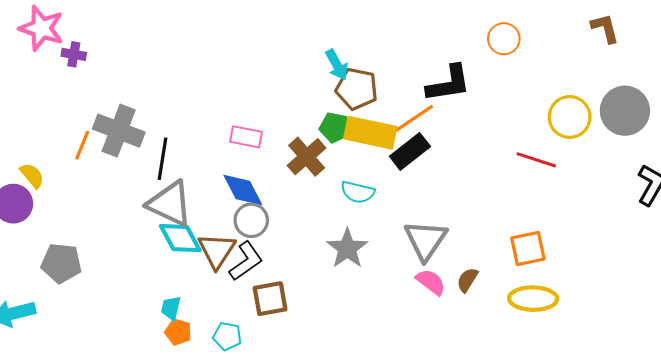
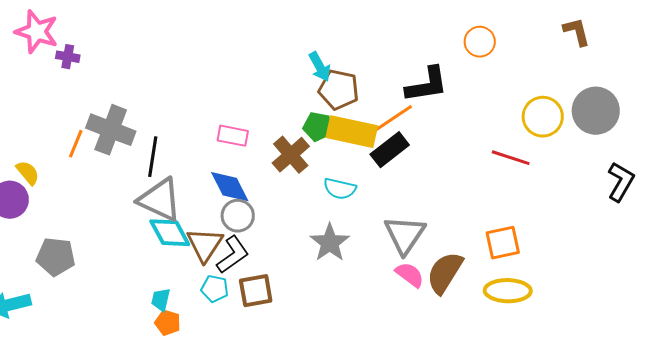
brown semicircle: (467, 280) -> (445, 273), size x1.8
cyan pentagon: (227, 336) -> (215, 289), moved

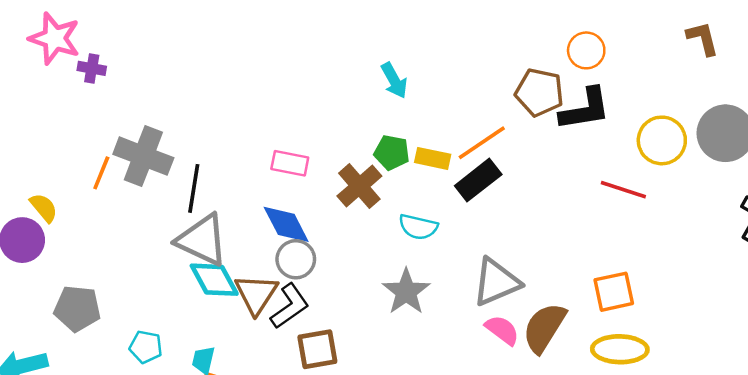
black L-shape: (427, 85) -> (585, 109), moved
brown pentagon: (339, 90) -> (539, 92), moved
yellow rectangle: (352, 132) -> (433, 158), size x0.6
gray triangle: (405, 235) -> (496, 282), turned 33
cyan pentagon: (215, 289) -> (146, 347), moved

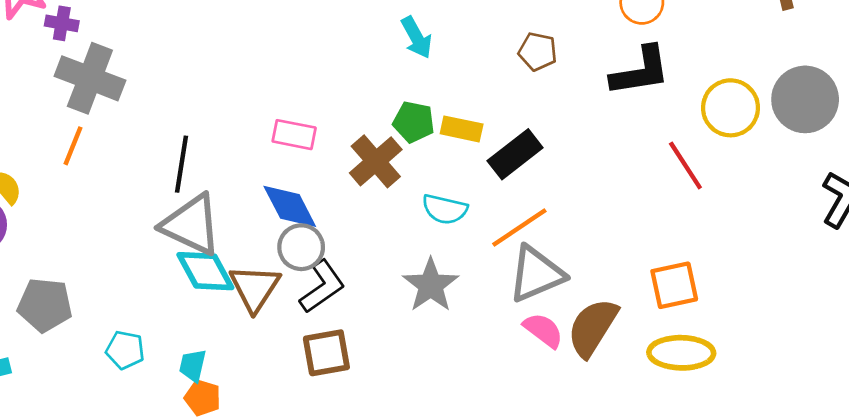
brown pentagon: (539, 92) -> (538, 52), moved, size x0.7
orange line: (482, 143) -> (519, 227), moved
gray cross: (143, 156) -> (90, 78), moved
red line: (623, 190) -> (685, 166), turned 39
black L-shape: (290, 306) -> (322, 287), moved

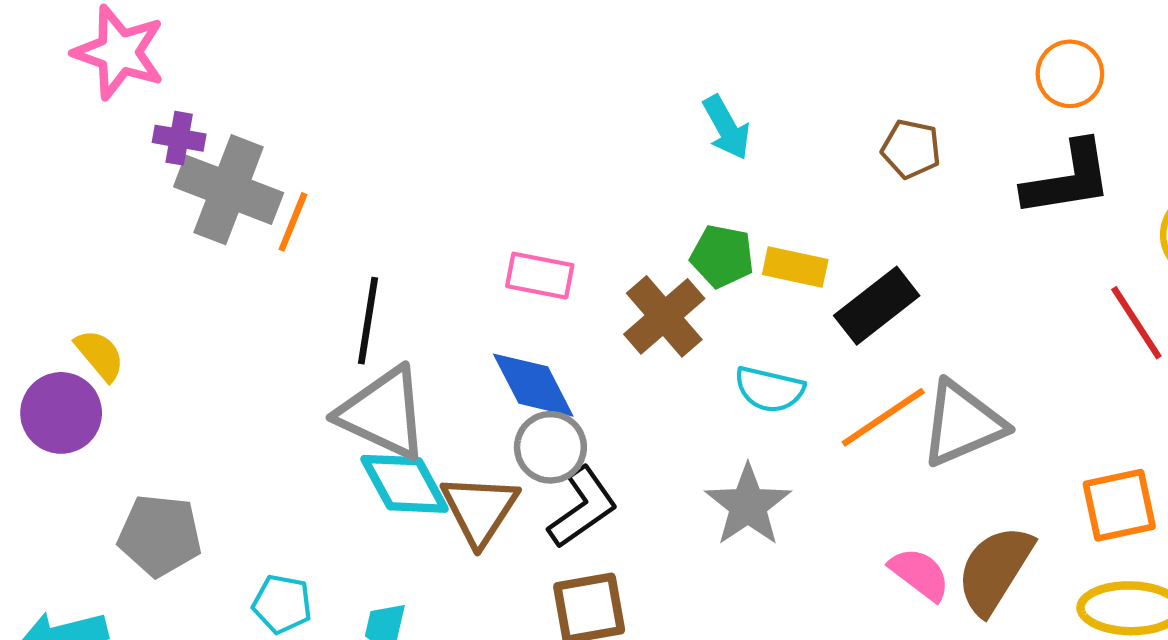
purple cross: (62, 23) -> (179, 138), moved
orange line: (73, 146) -> (293, 222), moved
gray triangle: (536, 274) -> (963, 424), moved

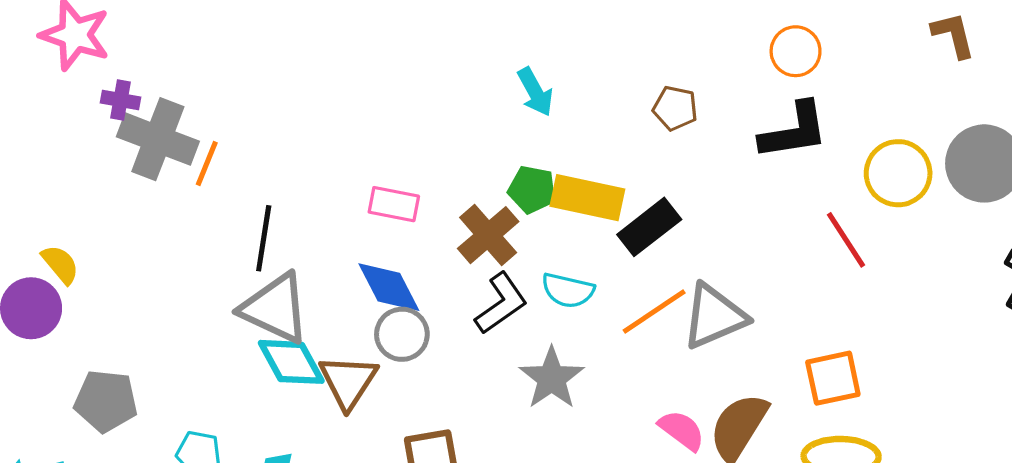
yellow rectangle: (795, 267) -> (587, 198), size x1.5
black L-shape: (583, 507) -> (501, 303), moved

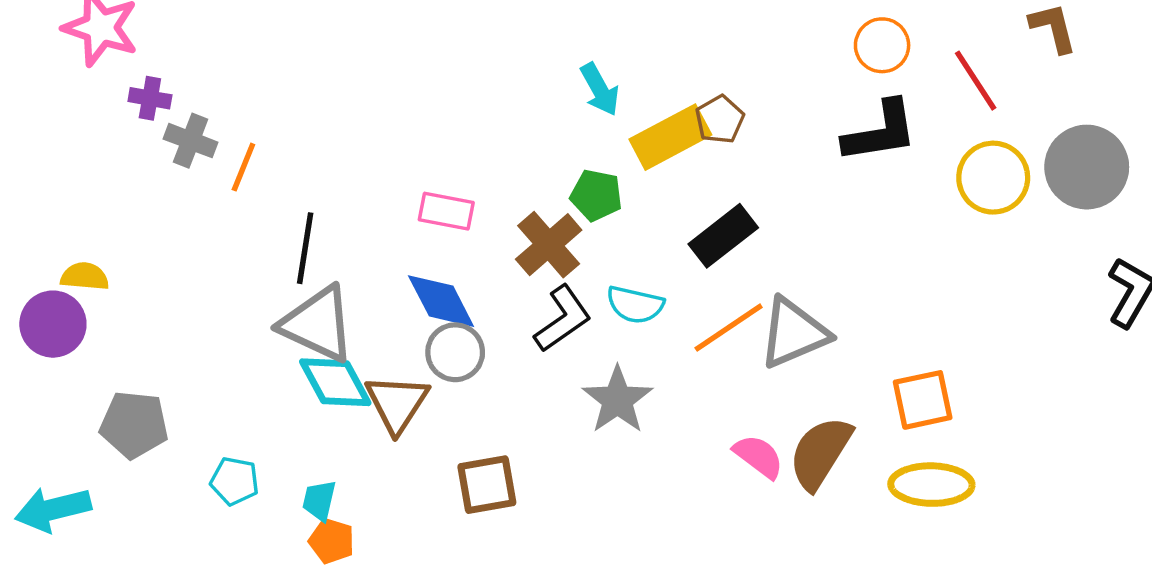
brown pentagon: (675, 108) -> (720, 119), moved, turned 30
gray cross: (158, 139) -> (191, 141), size x0.6
yellow rectangle: (587, 198) -> (670, 137), moved, turned -40
red line: (846, 240) -> (976, 81), moved
yellow semicircle: (60, 264) -> (85, 276), turned -45

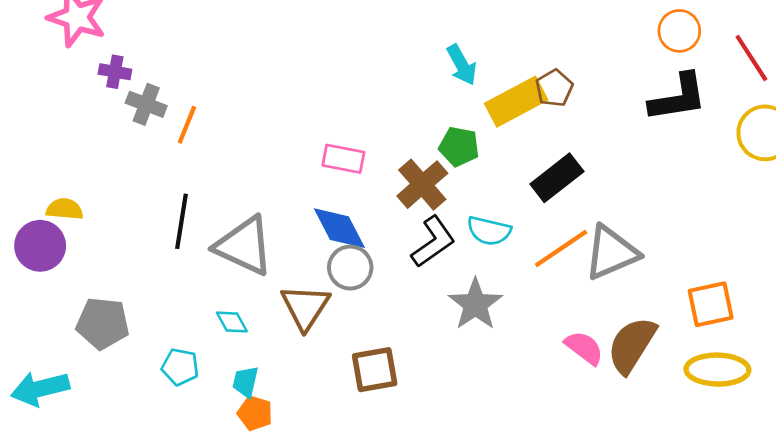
black line: (305, 248) -> (182, 221), moved
cyan diamond: (335, 382) -> (232, 322), moved, size x0.6

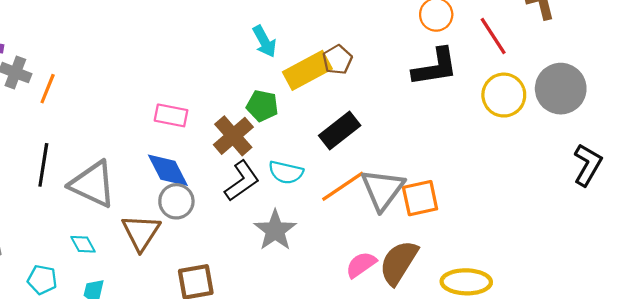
gray triangle: (611, 253) -> (383, 190), turned -30
orange square: (711, 304) -> (420, 198), moved
pink semicircle: (584, 348) -> (361, 265), turned -72

